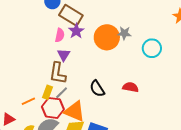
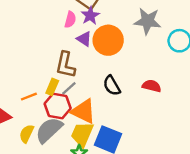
gray star: (124, 33) -> (148, 21), size x1.6
orange circle: (107, 37) -> (108, 40), moved
purple triangle: (64, 55) -> (84, 39), moved, turned -32

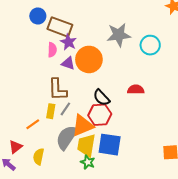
red hexagon: (58, 106) -> (100, 115), moved
orange triangle: (83, 111) -> (83, 126), turned -35
gray semicircle: (49, 130) -> (67, 137), moved

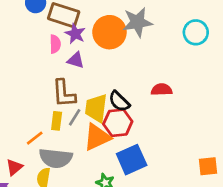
cyan circle: (150, 45) -> (196, 32), moved
orange circle: (89, 59) -> (109, 32), moved
gray semicircle: (67, 137) -> (56, 158), moved, turned -115
yellow trapezoid: (86, 145) -> (96, 108), moved
blue square: (110, 145) -> (132, 160), turned -30

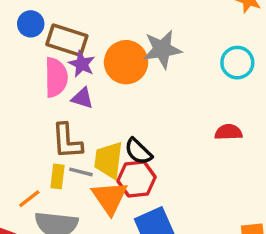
pink semicircle: (55, 44) -> (56, 77), size x1.6
red semicircle: (162, 90) -> (229, 132), moved
gray line: (75, 117) -> (81, 172), turned 72
orange triangle: (97, 137) -> (110, 198), turned -40

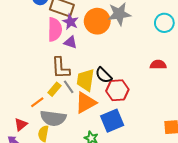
gray line: (81, 172) -> (69, 87), turned 40
yellow rectangle: (57, 176) -> (54, 89), turned 32
red hexagon: (137, 179) -> (117, 90), moved
orange triangle: (110, 198) -> (86, 103), turned 35

